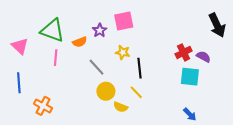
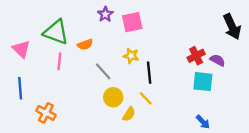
purple star: (100, 30) -> (105, 14), moved
yellow semicircle: (121, 107) -> (129, 114), turned -80

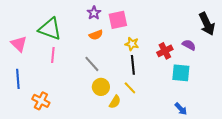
orange semicircle: (85, 45) -> (96, 35), moved
yellow star: (131, 56) -> (132, 44), moved
red cross: (196, 56) -> (165, 51), moved
purple semicircle: (217, 60) -> (189, 45), moved

